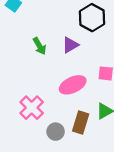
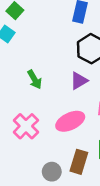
purple triangle: (70, 45) -> (79, 81), moved
pink cross: (32, 108) -> (26, 126), moved

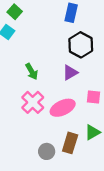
pink cross: (26, 126) -> (33, 102), moved

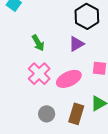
gray circle: (47, 151) -> (47, 114), moved

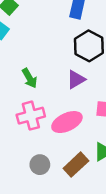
pink cross: (39, 74) -> (31, 116), turned 30
brown rectangle: (76, 114) -> (76, 165), turned 30

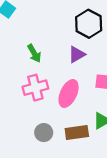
pink ellipse: (67, 122) -> (69, 94), turned -40
brown rectangle: (76, 165) -> (77, 133), turned 35

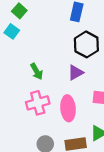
pink ellipse: (69, 94) -> (68, 108), turned -30

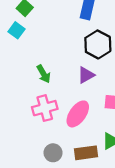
pink ellipse: (68, 108) -> (78, 114), turned 40

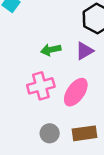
green arrow: (44, 74) -> (51, 50), moved, turned 108

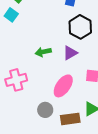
pink cross: (41, 86) -> (16, 80), moved
gray circle: (50, 133) -> (45, 110), moved

